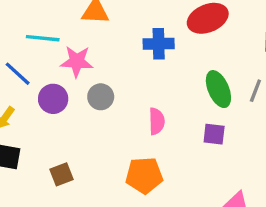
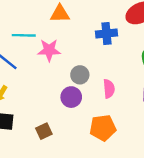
gray circle: (101, 97) -> (80, 75), moved
purple circle: (53, 99) -> (71, 97), moved

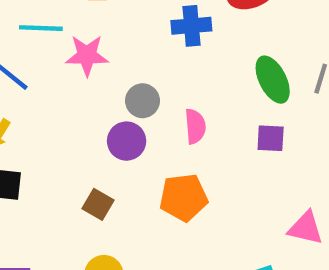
brown square: (44, 131) -> (98, 204), moved, turned -35

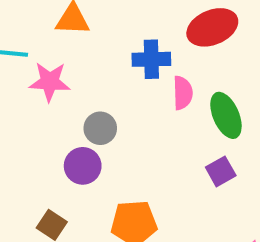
pink semicircle: (195, 126) -> (183, 93), moved
purple square: (271, 138) -> (221, 171), turned -36

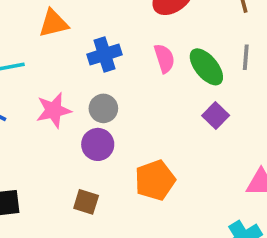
blue cross: (151, 59) -> (104, 55), moved
pink star: (50, 82) -> (54, 110), moved

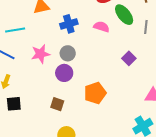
pink semicircle: (164, 58) -> (101, 27), turned -56
green ellipse: (206, 67) -> (124, 15), moved

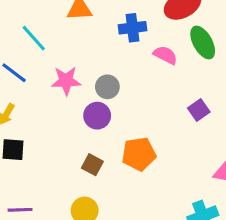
blue cross: (69, 24) -> (132, 28), moved
cyan line: (15, 30) -> (34, 38), turned 48
brown square: (57, 104) -> (92, 165), moved

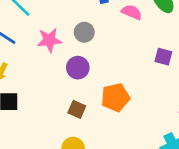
gray circle: (107, 87) -> (84, 32), moved
purple square: (199, 110) -> (163, 57), turned -36

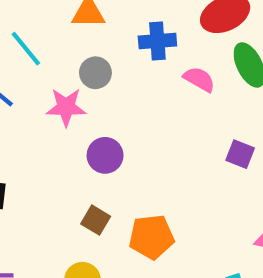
gray circle: (84, 32) -> (95, 73), moved
orange pentagon: (115, 97) -> (152, 237), moved

